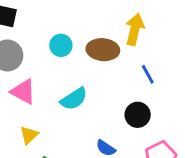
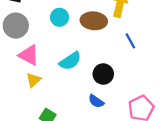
black circle: (138, 115) -> (103, 74), moved
yellow triangle: (29, 135) -> (33, 80), moved

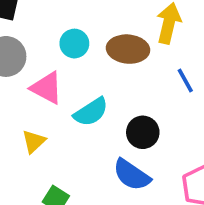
pink triangle: (29, 55) -> (47, 88), moved
blue semicircle: (96, 101) -> (132, 175), size x1.5

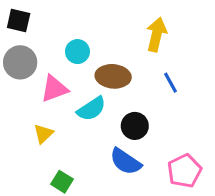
brown ellipse: (128, 49) -> (113, 76), moved
pink triangle: (47, 88) -> (54, 89), turned -48

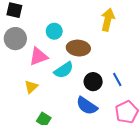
blue line: (170, 83) -> (117, 80), moved

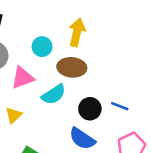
yellow arrow: (108, 20) -> (77, 32), moved
blue line: (117, 80) -> (120, 106), turned -40

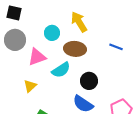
yellow arrow: (77, 32) -> (79, 22), turned -45
blue line: (120, 106) -> (116, 47), moved

